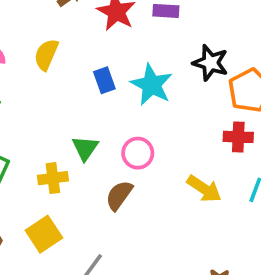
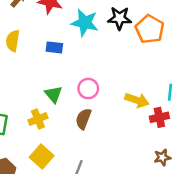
blue rectangle: (104, 80) -> (54, 47), turned -49
cyan star: (152, 85) -> (85, 23), moved
red cross: (238, 137) -> (159, 117), moved

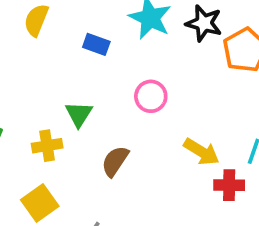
pink circle: (88, 89) -> (151, 96), moved

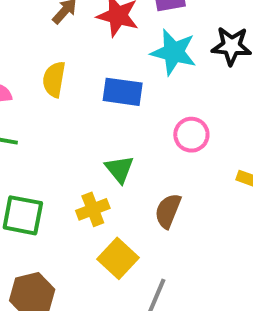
blue rectangle: (96, 44) -> (123, 92), size x1.4
yellow square: (40, 203) -> (118, 258), moved

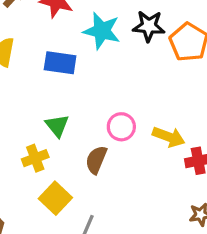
pink circle: (191, 135) -> (121, 127), moved

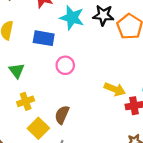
green triangle: (57, 126) -> (17, 71), moved
pink circle: (121, 127) -> (65, 65), moved
brown semicircle: (96, 160) -> (62, 115), moved

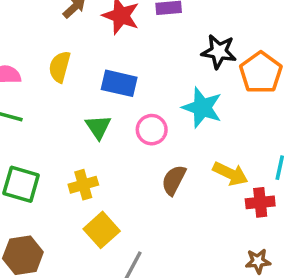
cyan star: (72, 18) -> (202, 108), moved
green triangle: (17, 71) -> (98, 127), moved
brown semicircle: (62, 115) -> (174, 180), moved

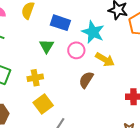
cyan star: (202, 108) -> (93, 32), moved
yellow arrow: (230, 174) -> (105, 60), moved

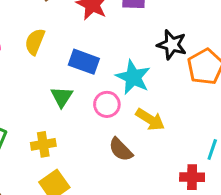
brown semicircle: (86, 80) -> (121, 150), turned -78

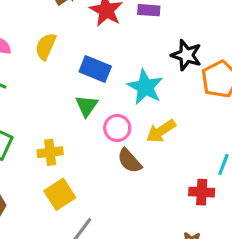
green triangle: (62, 97) -> (87, 106), moved
pink circle: (107, 104) -> (117, 128), moved
yellow arrow: (150, 119) -> (161, 131), turned 112

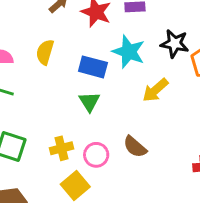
cyan star: (145, 87) -> (129, 52), moved
pink circle: (117, 128) -> (96, 155), moved
yellow arrow: (161, 131) -> (155, 90), moved

